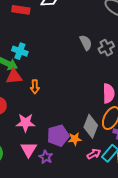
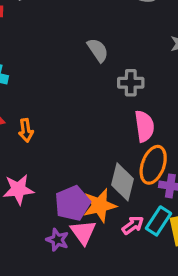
gray cross: (106, 48) -> (131, 83), moved, turned 35
orange star: (75, 139) -> (100, 205), size x1.5
pink triangle: (29, 149) -> (83, 232), moved

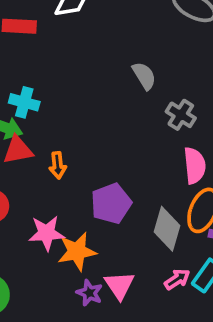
gray cross: (131, 83) -> (181, 115), turned 30
purple pentagon: (72, 203) -> (111, 203), moved
orange star: (100, 205) -> (77, 251), moved

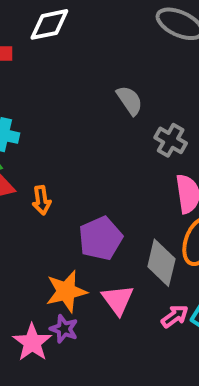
pink star: (46, 233) -> (32, 342), moved, turned -30
pink triangle: (119, 285) -> (118, 300), moved
purple star: (89, 293) -> (64, 329), moved

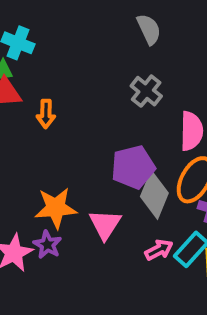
gray cross: (171, 140) -> (146, 91), moved
purple pentagon: (100, 238) -> (133, 167), moved

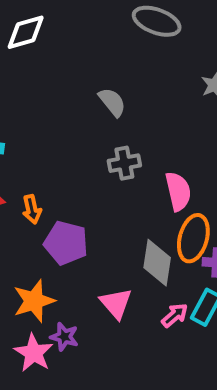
gray cross: (146, 91) -> (124, 163), turned -36
purple pentagon: (133, 167) -> (66, 243), moved, turned -30
orange star: (56, 208) -> (34, 301), moved

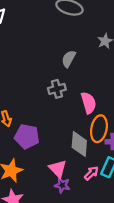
gray semicircle: (112, 102) -> (69, 59), moved, turned -108
purple star: (64, 337) -> (62, 185), moved

